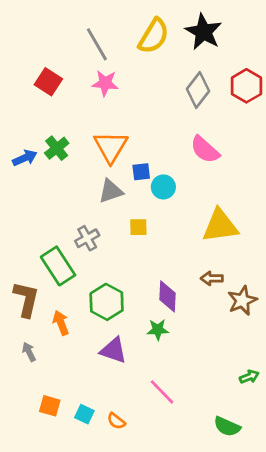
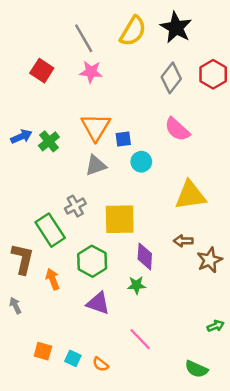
green cross: (57, 148) -> (49, 141), moved
blue square: (141, 172) -> (123, 139), moved
yellow square: (138, 227) -> (120, 219), moved, size x2.0
gray arrow: (29, 352) -> (15, 306), moved

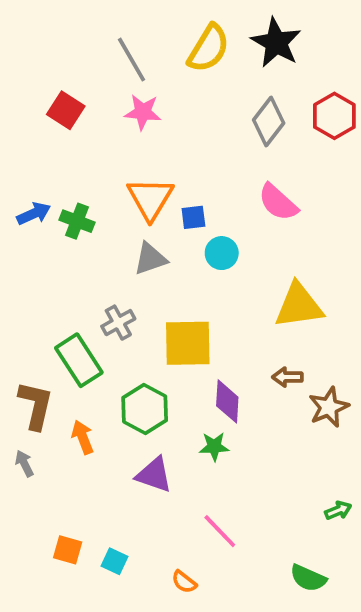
green cross: (49, 141) -> (77, 221), turned -30
gray arrow: (15, 306) -> (24, 463), moved
orange semicircle: (101, 364) -> (184, 582), moved

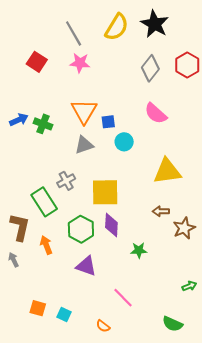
purple diamond: (227, 401) -> (111, 225), moved
green star: (214, 447) -> (139, 250), moved

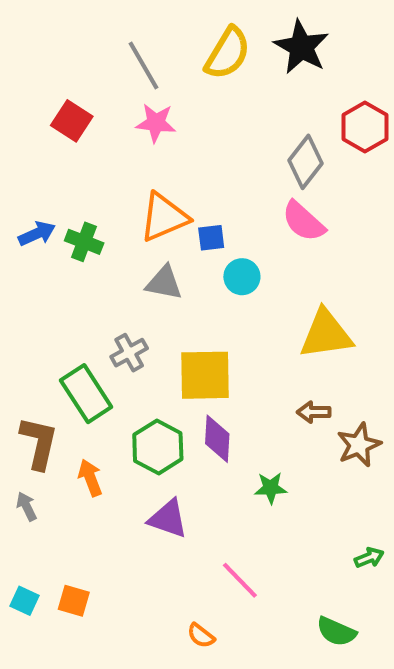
gray diamond: (150, 68) -> (306, 162), moved
orange triangle: (84, 111) -> (164, 217), turned 36
gray triangle: (84, 145) -> (164, 283), turned 30
cyan square: (64, 314) -> (25, 601), moved

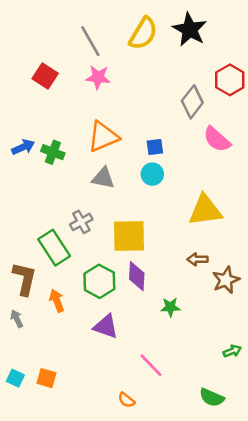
pink semicircle: (303, 221) -> (217, 139), moved
blue square: (211, 238) -> (155, 147), moved

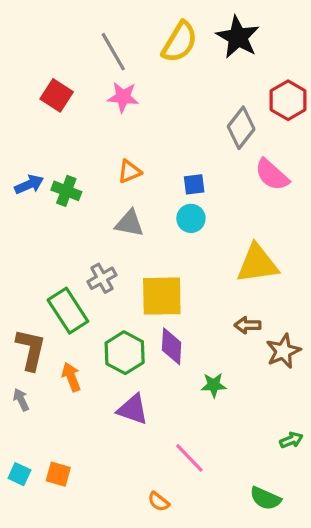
orange triangle: (103, 137) -> (129, 171), size x0.6

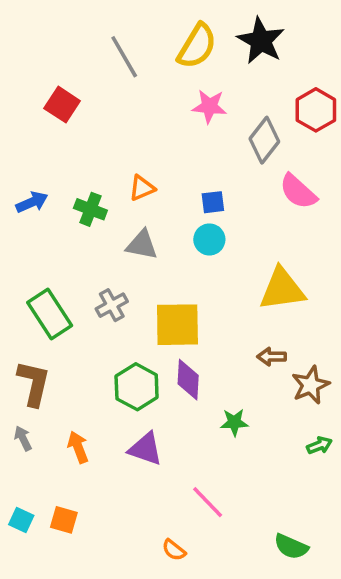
pink star: (123, 97) -> (209, 106), moved
green cross: (66, 191) -> (90, 209), moved
green rectangle: (68, 311) -> (50, 314), moved
orange arrow: (71, 377) -> (78, 447), moved
green arrow: (291, 440) -> (319, 445), moved

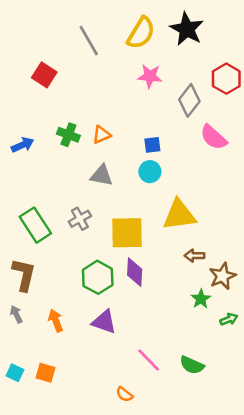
green cross: (90, 209) -> (68, 135), moved
yellow triangle: (282, 289) -> (179, 215), moved
green star: (234, 422) -> (201, 299), moved, turned -30
green semicircle: (291, 547) -> (192, 365), moved

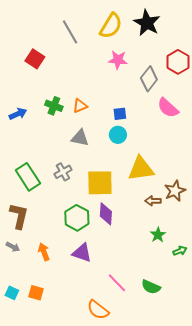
brown star: (222, 276) -> (175, 191), moved
gray arrow: (16, 314) -> (13, 247), turned 144
orange semicircle: (124, 394) -> (98, 310), size x1.6

